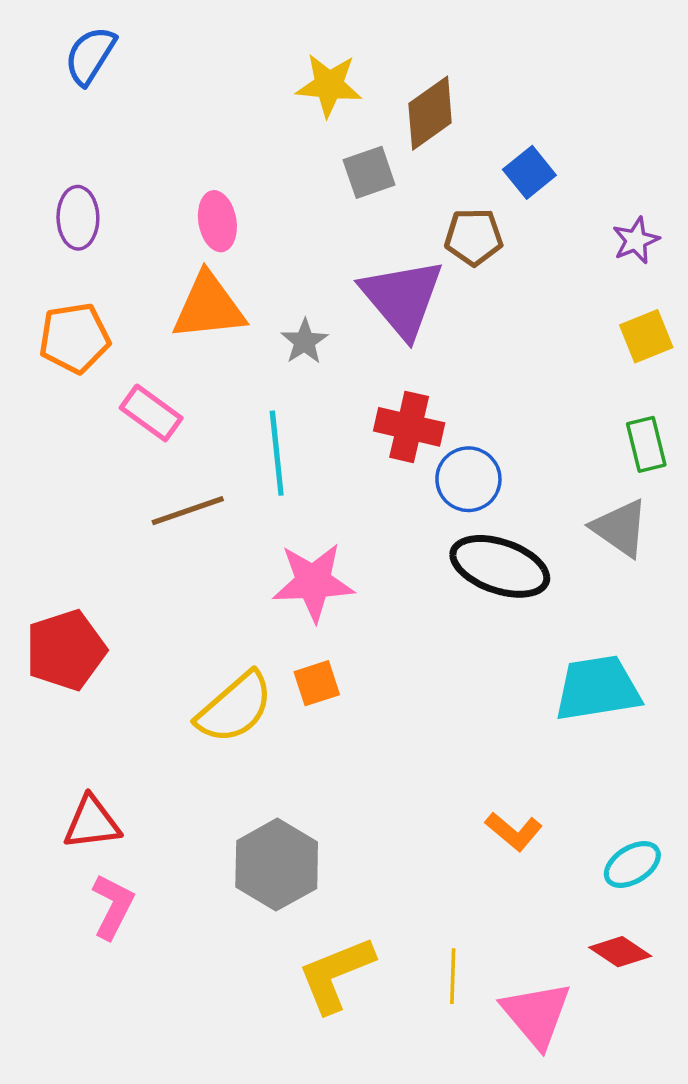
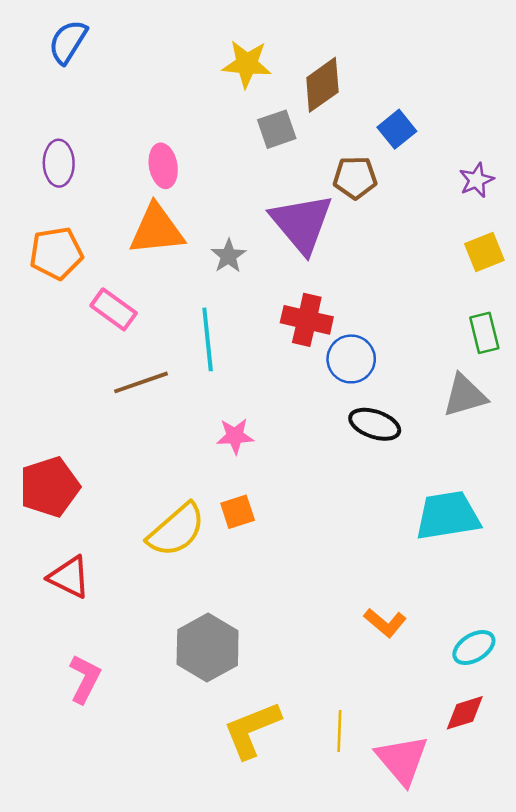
gray triangle: (620, 528) -> (465, 396), turned -51
black ellipse: (500, 566) -> (375, 424), size x0.7
pink star: (313, 582) -> (235, 436), size x0.6
red triangle: (92, 823) -> (69, 577), moved, turned 33
red diamond: (620, 952) -> (465, 713), turned -51

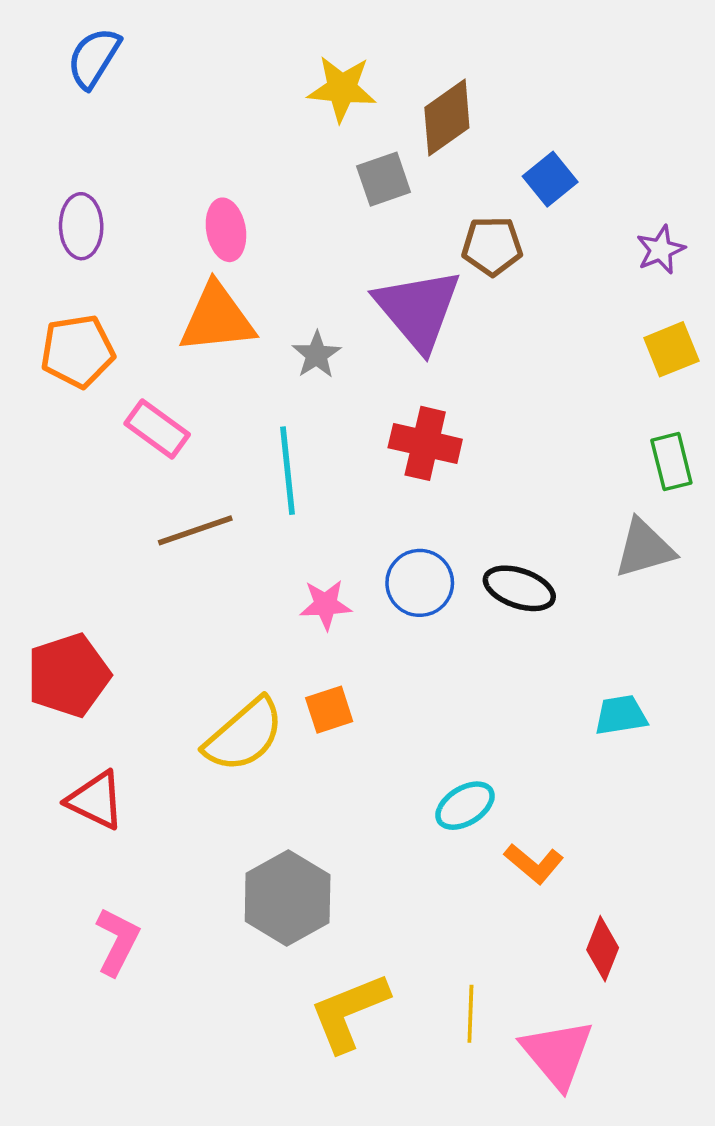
blue circle: (351, 359) -> (420, 583), moved
cyan trapezoid: (448, 516) -> (621, 715), size x0.6
cyan ellipse: (474, 648) -> (465, 806), moved
red diamond: (465, 713) -> (603, 949), moved, turned -51

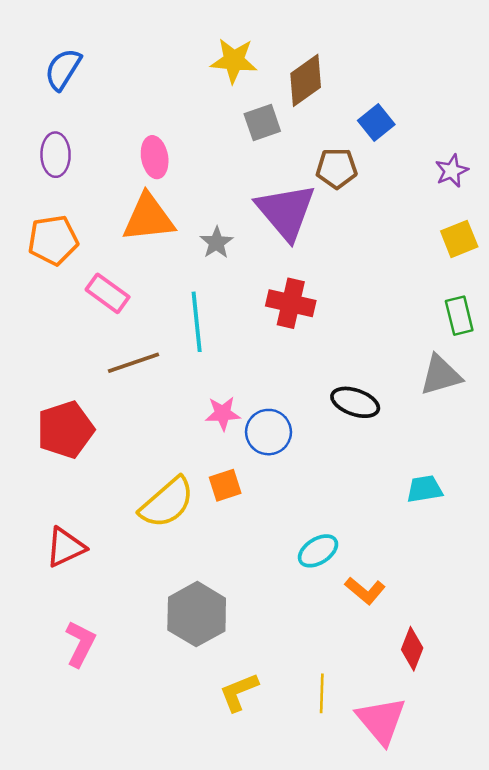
blue semicircle: (94, 58) -> (63, 69), moved
blue circle: (420, 583) -> (268, 432), moved
red pentagon: (68, 675) -> (65, 430), moved
red triangle: (96, 800) -> (65, 547), turned -51
yellow L-shape: (349, 1012) -> (239, 692), size x0.7

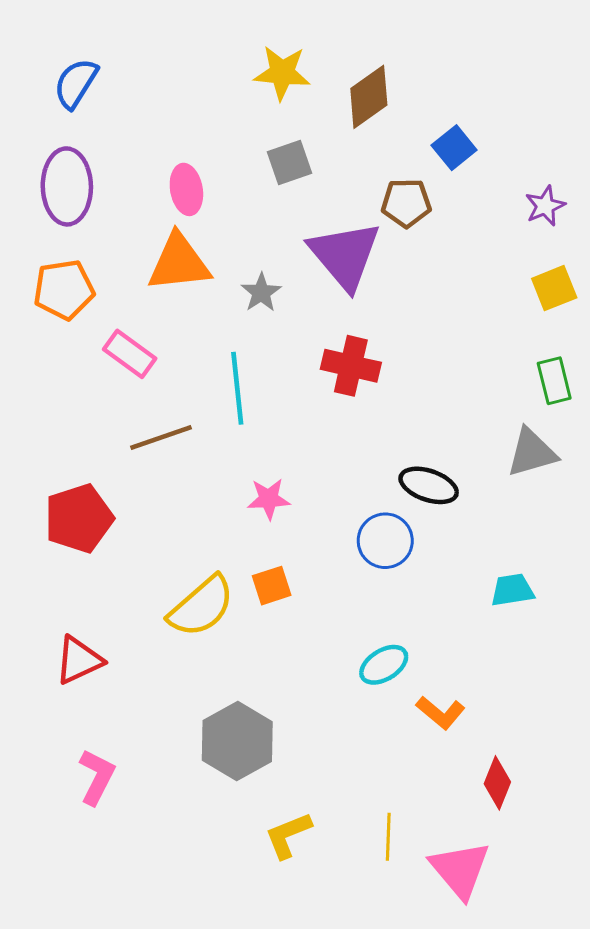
gray square: (262, 122) -> (290, 163), moved
purple ellipse: (56, 155) -> (67, 186), size x1.4
blue circle: (268, 432) -> (385, 541), moved

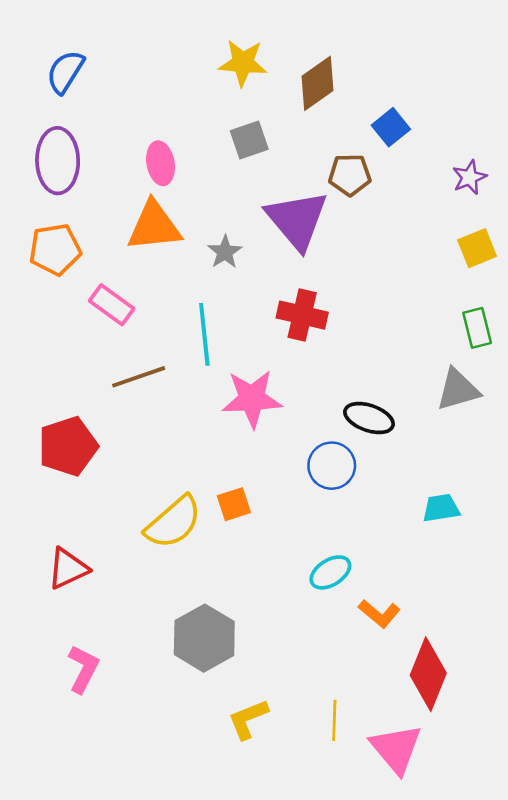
pink star: (269, 499) -> (252, 399), moved, size x1.6
red diamond: (497, 783) -> (428, 674), size x1.6

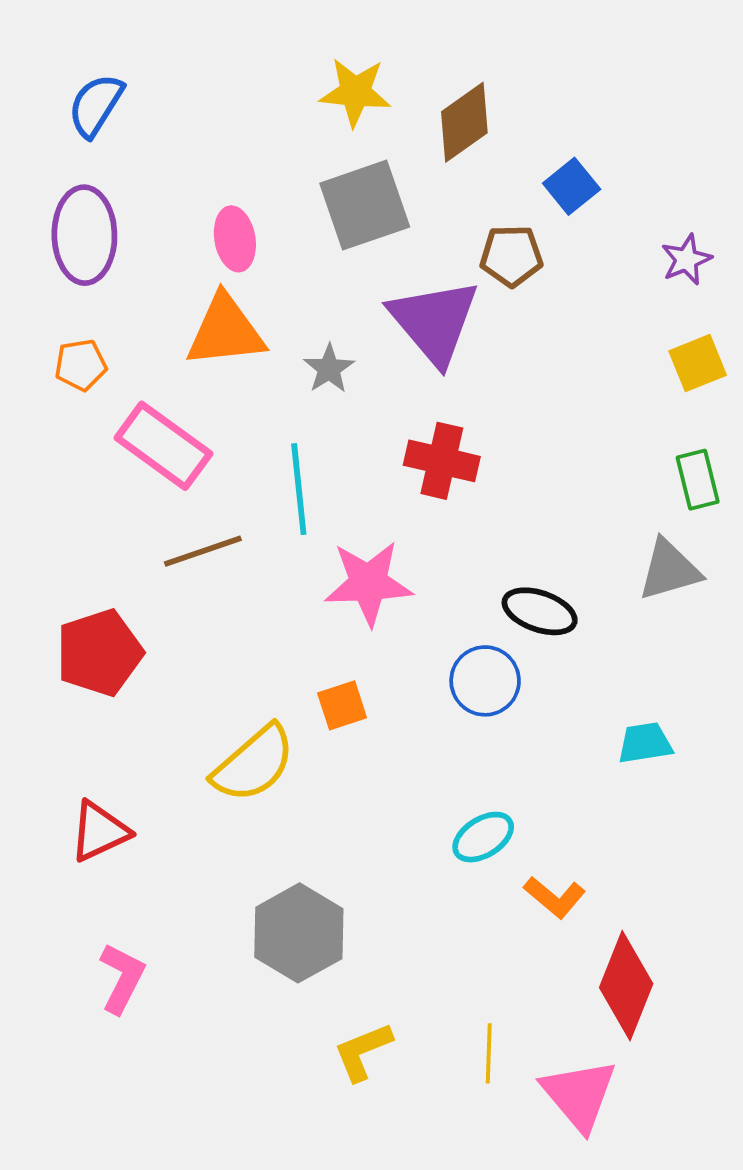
gray square: (249, 140) -> (365, 205), size x1.6
orange pentagon: (55, 249) -> (81, 365), size x0.7
pink rectangle: (112, 305) -> (163, 446), size x1.4
orange square: (234, 504) -> (342, 705), moved

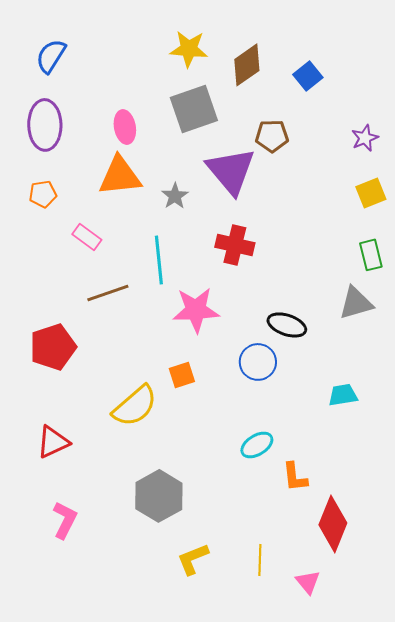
blue square: (572, 186) -> (308, 76), moved
pink rectangle: (163, 446) -> (87, 237), size x0.6
orange L-shape: (555, 897) -> (295, 477), turned 44
pink triangle: (579, 1095) -> (308, 582), size x0.6

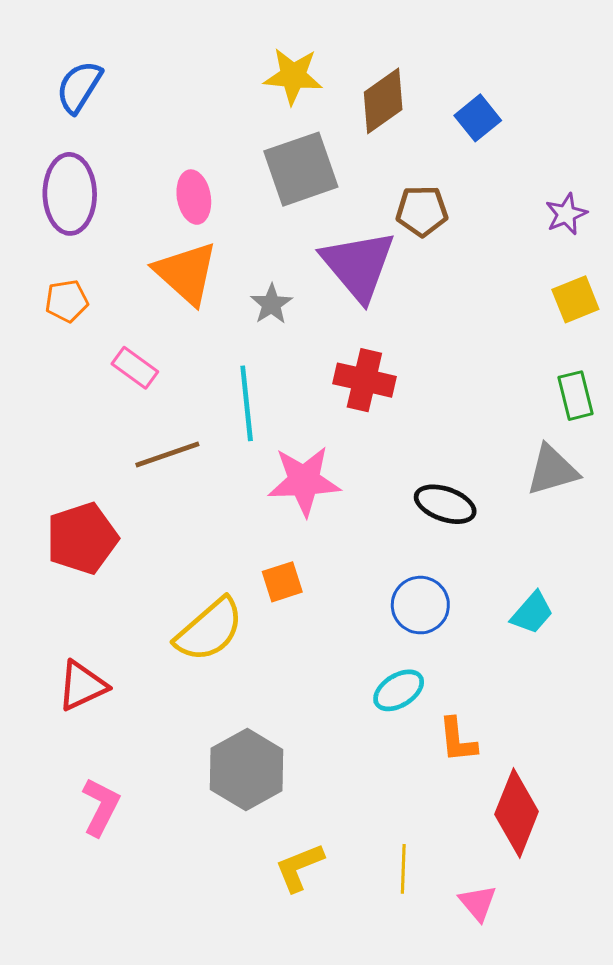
orange triangle: (120, 176) -> (186, 273), turned 48
blue circle: (258, 362) -> (420, 605), moved
cyan trapezoid: (343, 395) -> (532, 613), turned 140

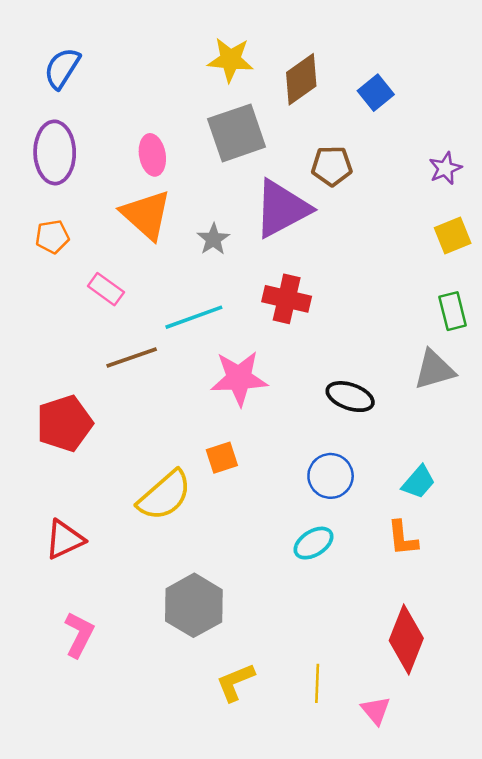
purple triangle: (358, 265) -> (282, 209), turned 42
cyan line: (247, 403) -> (194, 317), turned 76
orange L-shape: (458, 740) -> (403, 538), moved

